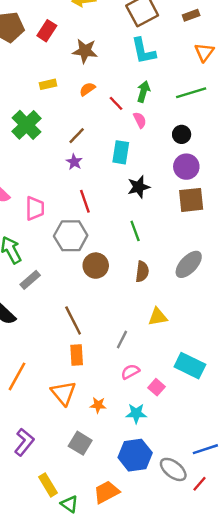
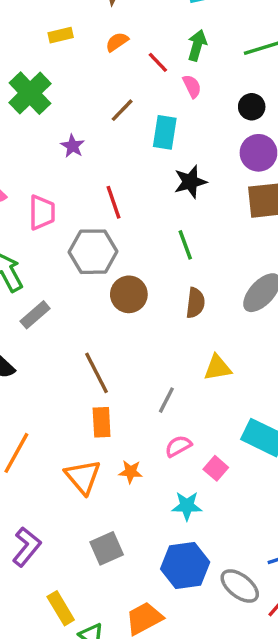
brown line: (77, 136) -> (122, 110), moved
purple star: (74, 162) -> (73, 146), moved
orange star: (98, 405) -> (131, 472), moved
gray square: (80, 443) -> (107, 548), turned 35

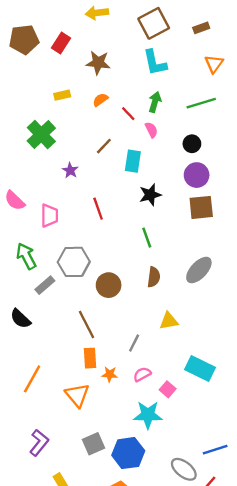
gray hexagon: (93, 252) -> (74, 262), moved
brown circle: (129, 294) -> (109, 285), moved
orange star: (131, 472) -> (110, 374), moved
cyan star: (187, 506) -> (148, 415), size x1.4
blue hexagon: (185, 566) -> (128, 453), moved

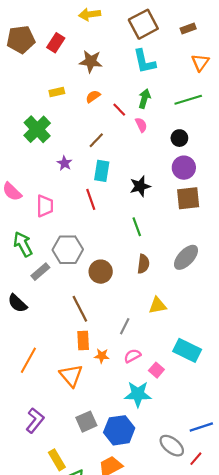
cyan rectangle: (133, 161) -> (102, 171), moved

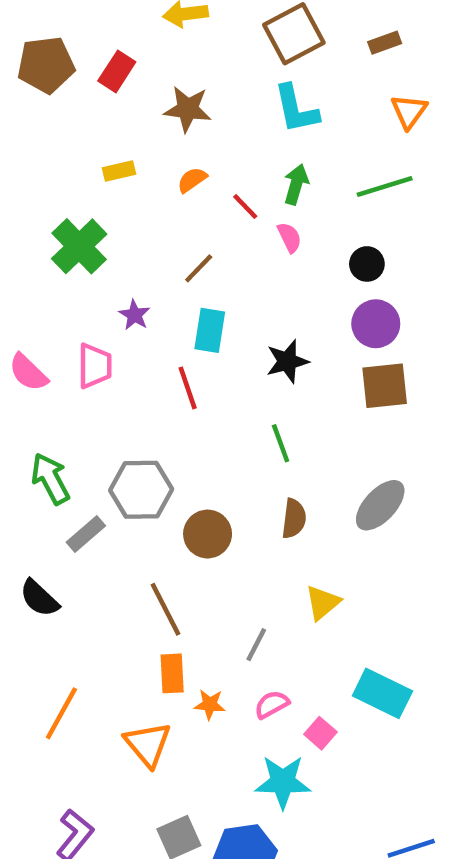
pink trapezoid: (45, 206) -> (95, 366), moved
yellow triangle: (158, 305) -> (323, 603), turned -30

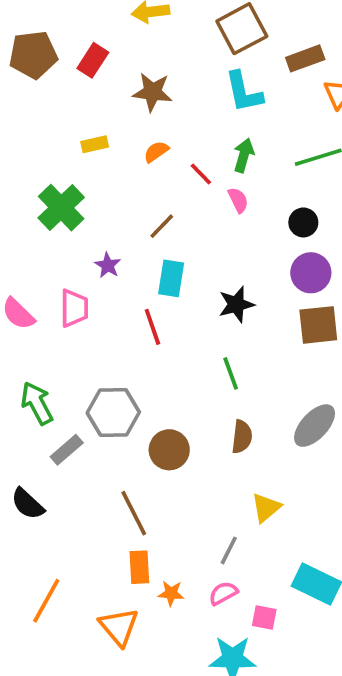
brown rectangle: (385, 43) -> (305, 58), moved, size x1.4
gray line: (256, 645) -> (229, 550), moved
pink square: (320, 733) -> (264, 617), turned -30

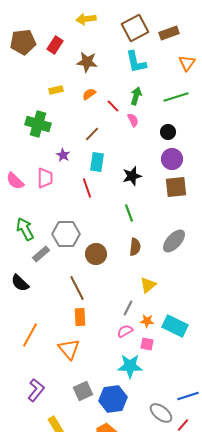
brown rectangle: (305, 58) -> (169, 33), moved
green cross: (61, 208) -> (38, 124), turned -30
orange star: (171, 593) -> (147, 321), moved

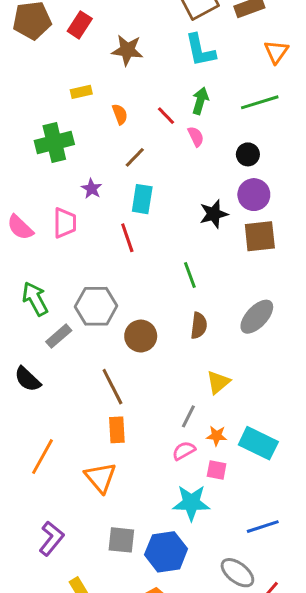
orange semicircle: (89, 94) -> (120, 114), moved, turned 104
green cross: (38, 124) -> (54, 142), turned -30
black star: (132, 176) -> (214, 214), moved
gray square: (83, 391) -> (121, 540), turned 30
blue line: (188, 396) -> (263, 527), moved

